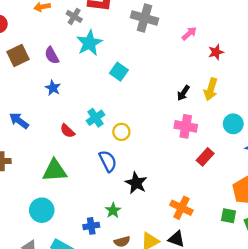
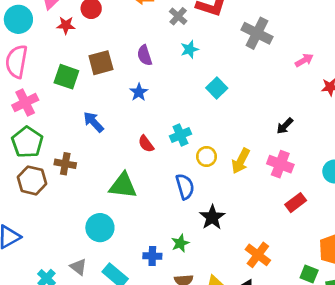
cyan star: (89, 43) -> (190, 49), size x0.6
brown square: (18, 56) -> (101, 63), moved
yellow arrow: (211, 89) -> (241, 161), moved

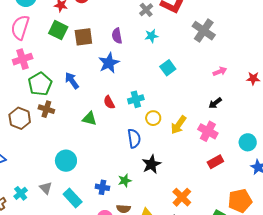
pink arrow: (304, 60) -> (220, 71), moved
green square: (66, 77) -> (58, 30), moved
blue star: (139, 92) -> (109, 63), size x1.5
green pentagon: (27, 142) -> (40, 84), moved
green triangle: (123, 186) -> (89, 119), moved, size x0.7

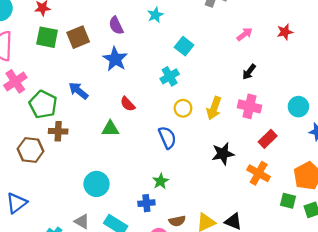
cyan cross: (136, 99) -> (170, 76), moved
black star: (151, 164) -> (223, 154), moved, turned 30
green star: (125, 181) -> (161, 181), moved
orange cross: (182, 197) -> (259, 173), moved

